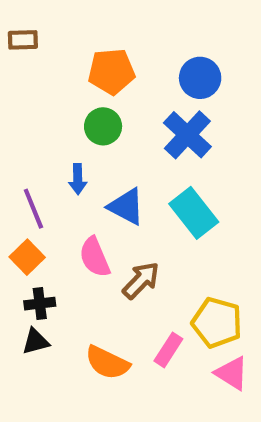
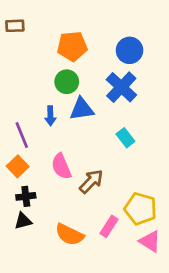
blue triangle: (126, 207) -> (82, 109), moved, turned -36
cyan rectangle: (194, 213) -> (125, 138), size x0.6

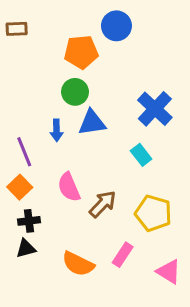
blue circle: (130, 50) -> (116, 26), moved
blue cross: (121, 87) -> (155, 109), moved
yellow pentagon: (140, 209) -> (153, 213), moved

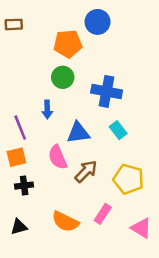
blue cross: (155, 109) -> (107, 91), moved, turned -32
blue triangle: (92, 123) -> (78, 133), moved
orange square: (20, 187) -> (16, 157), turned 30
black triangle: (26, 249) -> (19, 227), moved

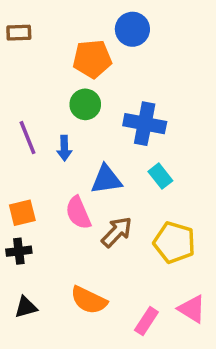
purple line: (20, 128) -> (28, 138), moved
black cross: (24, 186) -> (19, 251), moved
pink rectangle: (103, 214) -> (146, 321), moved

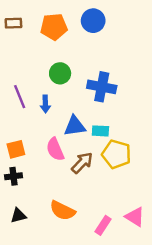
orange pentagon: (92, 59) -> (54, 27), moved
cyan rectangle: (160, 176) -> (100, 131), moved, turned -49
yellow pentagon: (174, 242) -> (116, 154), moved

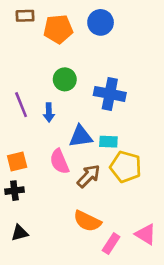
brown rectangle: (13, 23) -> (25, 16), moved
orange semicircle: (62, 211) -> (87, 221), moved

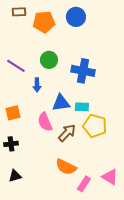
purple line: (21, 105) -> (16, 66), moved, turned -36
orange square: (17, 161) -> (13, 113), moved

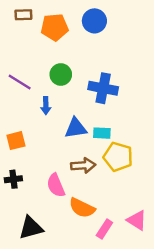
pink semicircle: (45, 122) -> (56, 185), moved
brown arrow: (67, 133) -> (83, 165), turned 42
black triangle: (15, 176) -> (31, 228), moved, size x1.5

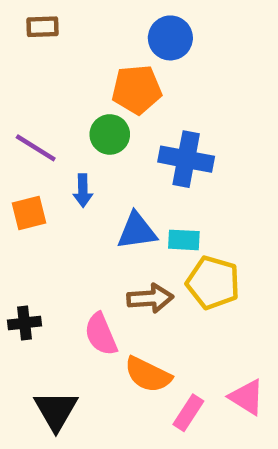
orange pentagon: (55, 27) -> (137, 90), moved
orange square: (16, 141) -> (29, 213), moved
black triangle: (31, 228) -> (56, 411), turned -45

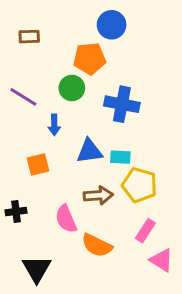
brown rectangle: (42, 27) -> (29, 37), moved
orange square: (29, 213) -> (38, 164), moved
pink rectangle: (188, 413) -> (145, 231), moved

